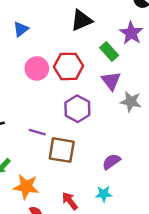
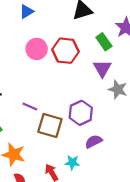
purple hexagon: (77, 109) -> (81, 113), moved
cyan star: (104, 194) -> (72, 162), moved

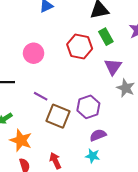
green rectangle: (104, 42) -> (106, 37), moved
pink circle: (37, 49) -> (34, 53), moved
cyan star: (72, 162) -> (93, 156), moved

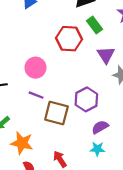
pink circle: (34, 53) -> (35, 68), moved

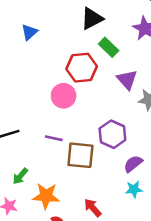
pink circle: (35, 68) -> (64, 96), moved

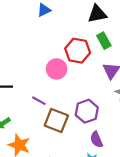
purple semicircle: (133, 164) -> (96, 140), turned -91

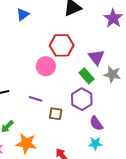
green rectangle: (104, 41) -> (86, 76), moved
brown square: (56, 121) -> (56, 114), size x0.6

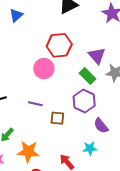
cyan star: (95, 144) -> (90, 148), moved

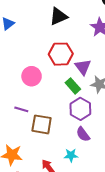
red hexagon: (59, 45) -> (61, 54), moved
purple hexagon: (84, 101) -> (80, 109), moved
brown square: (57, 118) -> (42, 124), size x1.5

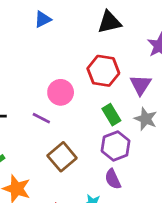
purple triangle: (83, 67) -> (140, 85), moved
purple line: (21, 109) -> (41, 118), moved
brown square: (42, 124) -> (62, 157), turned 30

